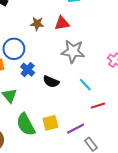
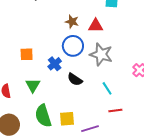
blue circle: (14, 49) -> (73, 46), moved

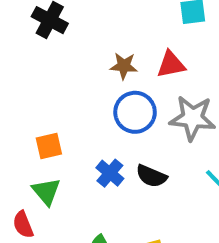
blue cross: (55, 64) -> (110, 173), moved
green triangle: (33, 85) -> (46, 191), moved

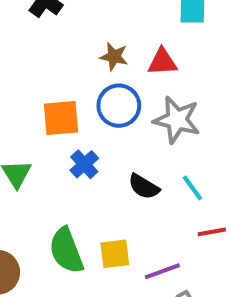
orange square: (49, 146) -> (61, 118), moved, size x1.4
black semicircle: (151, 176) -> (144, 187), moved

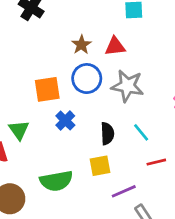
brown star: (114, 57) -> (81, 45), turned 30
black semicircle: (144, 187) -> (107, 134), turned -120
green semicircle: (66, 250) -> (56, 181), turned -76
yellow square: (115, 254) -> (100, 166), moved

